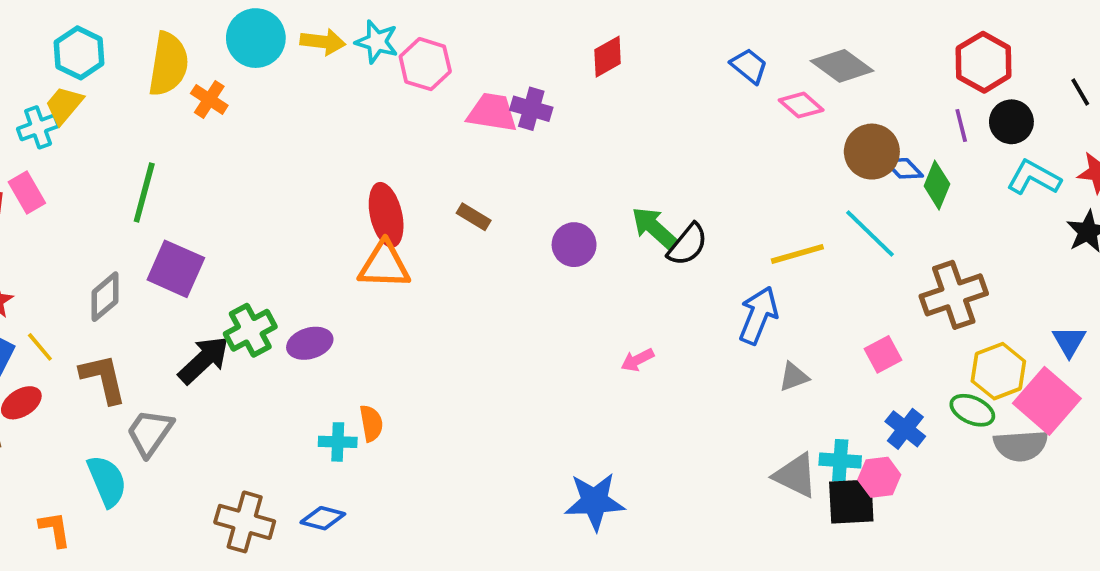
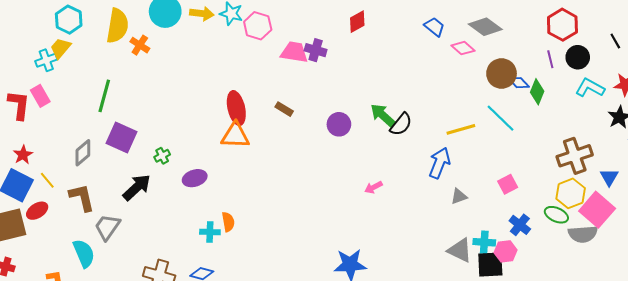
brown cross: (954, 295) -> (575, 156), moved
green cross: (250, 330) -> (162, 156), moved, size x0.6

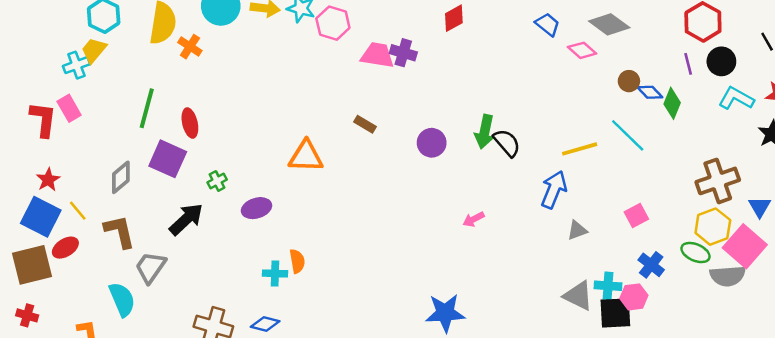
brown circle: (502, 73) -> (629, 81), size x0.6
red ellipse: (236, 108) -> (190, 123), moved, size x0.7
green arrow: (383, 115) -> (485, 132), turned -120
black semicircle: (401, 124) -> (507, 143), turned -80

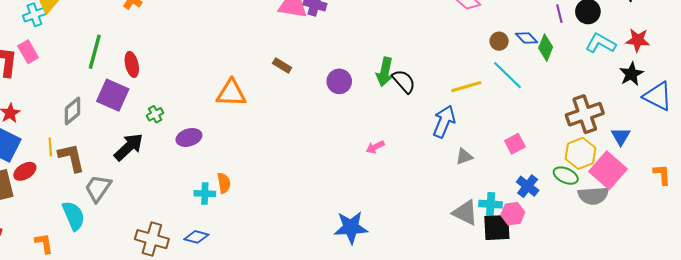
brown circle: (629, 81) -> (499, 41), moved
yellow line: (78, 211) -> (50, 147), moved, turned 36

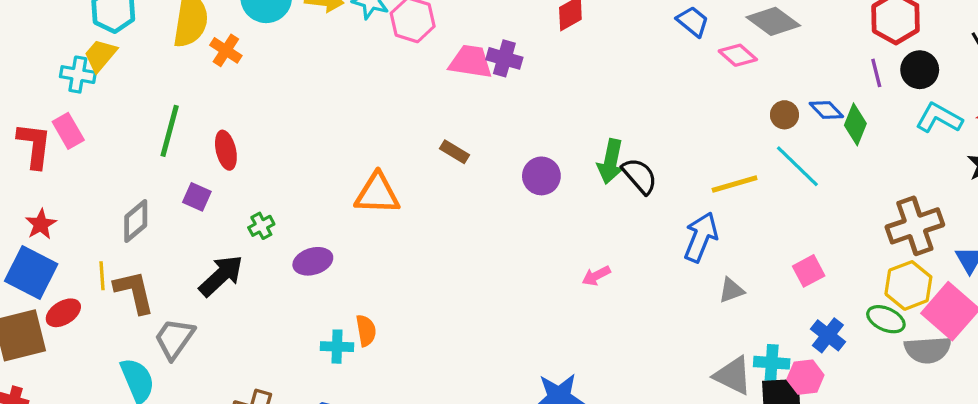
cyan cross: (34, 15) -> (78, 75), turned 30
purple square: (113, 95) -> (197, 197), size x0.6

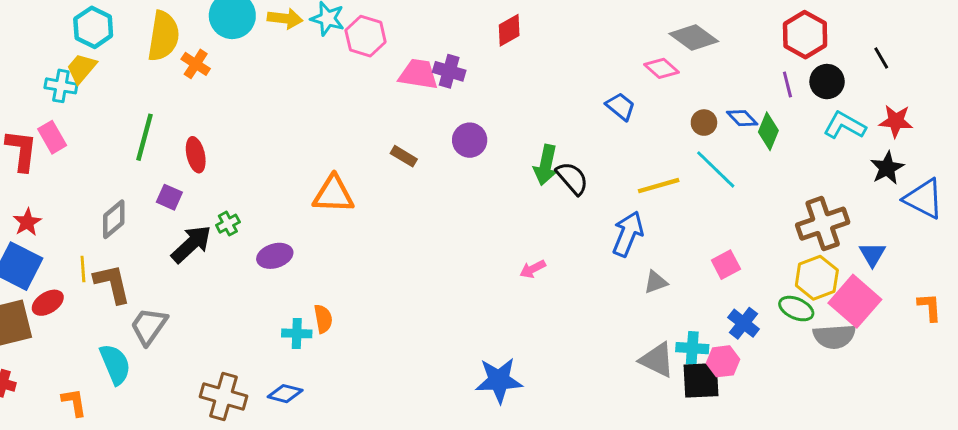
blue trapezoid: (693, 21) -> (620, 106), moved
purple circle: (541, 176) -> (470, 140), moved
black arrow: (221, 276) -> (191, 244), moved

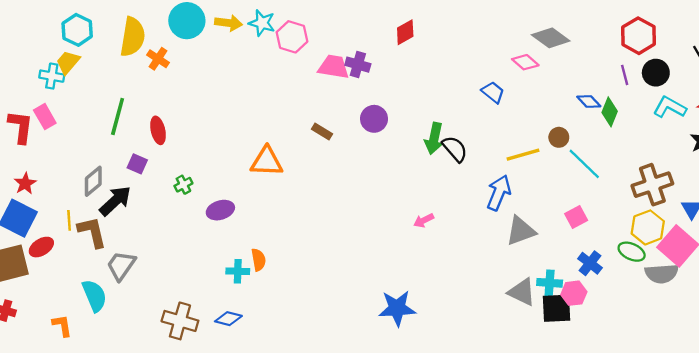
brown circle: (704, 123) -> (559, 137), moved
cyan line: (716, 169) -> (584, 164), moved
black arrow: (191, 244) -> (115, 201), moved
gray triangle: (656, 282) -> (521, 231), size x1.6

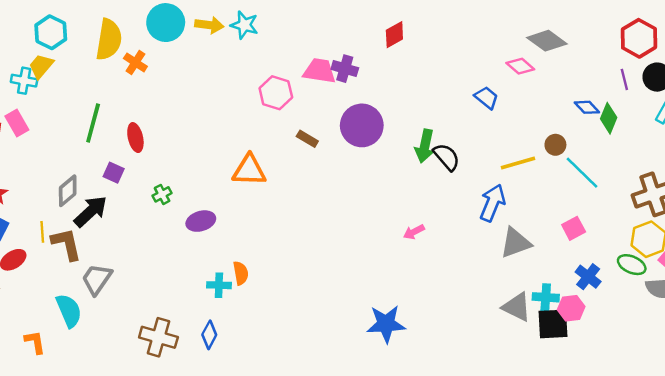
pink hexagon: (292, 37) -> (276, 93), moved
purple circle: (374, 119) -> (362, 125), size x1.5
blue diamond: (228, 319) -> (209, 335), turned -76

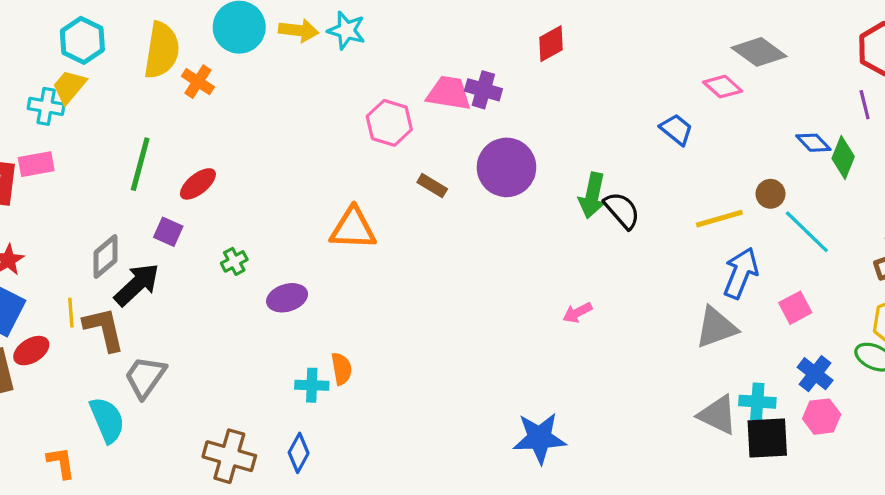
pink rectangle: (17, 123) -> (36, 164), turned -70
red ellipse: (135, 138) -> (198, 184), turned 64
blue arrow: (492, 203) -> (741, 273), moved
pink hexagon: (571, 308) -> (822, 417), moved

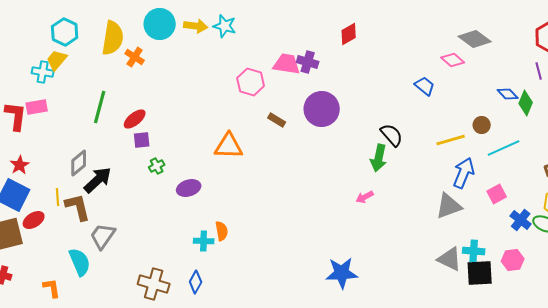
green arrow: (592, 195) -> (379, 158), moved
purple square: (168, 232) -> (142, 140), moved, turned -30
cyan line: (807, 232) -> (504, 148), turned -68
blue cross: (815, 374) -> (521, 220), moved

